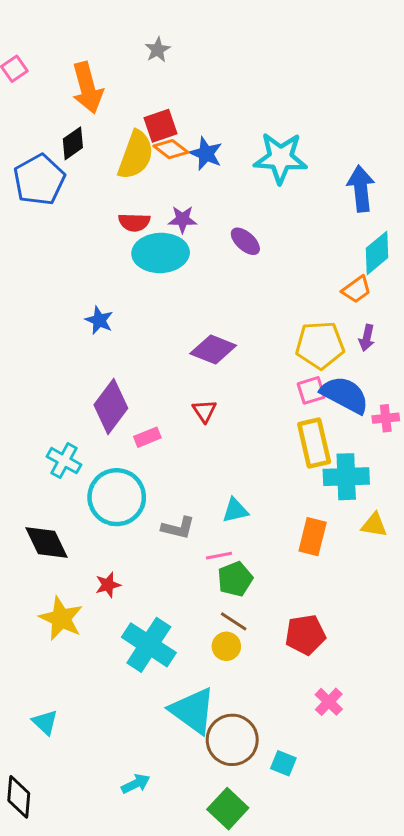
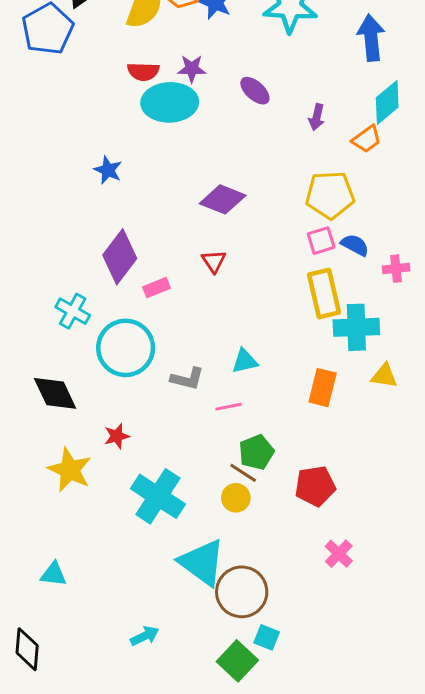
purple arrow: (367, 338) -> (317, 117), moved
blue semicircle: (345, 395) -> (355, 245), size x0.6
green pentagon: (235, 579) -> (256, 452), moved
cyan triangle: (45, 722) -> (54, 574), turned -36
cyan square: (283, 763) -> (267, 637), moved

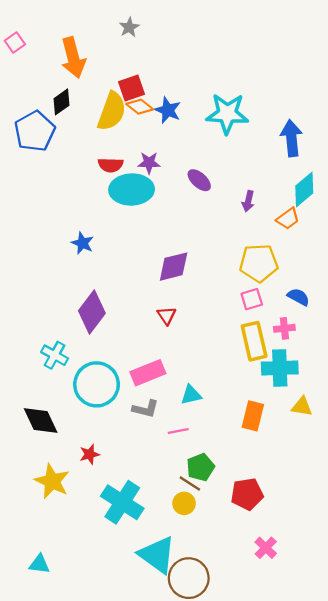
purple diamond: (223, 199) -> (174, 267), turned -36
blue semicircle: (355, 245) -> (298, 297), moved
pink cross: (396, 269) -> (284, 328), moved
pink rectangle: (156, 288) -> (148, 373), moved, size x1.6

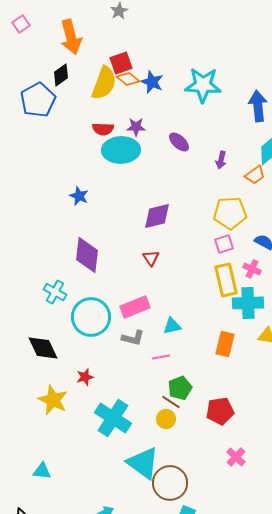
purple diamond: (92, 312) -> (87, 255), turned -30
pink cross: (284, 328) -> (252, 269), turned 30

